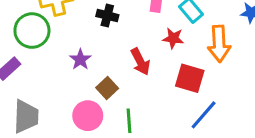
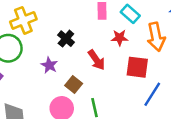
black cross: (107, 16) -> (66, 39), moved, turned 35

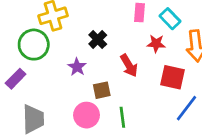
brown square: (74, 84) -> (102, 90), turned 35

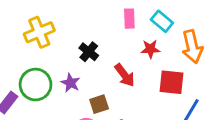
green circle: (34, 45) -> (36, 85), moved

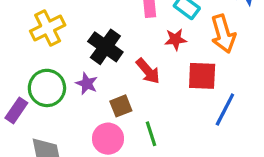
black cross: (89, 52) -> (105, 47), size x1.5

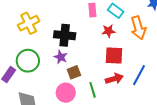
black cross: (105, 47) -> (65, 35), turned -30
red arrow: (148, 71) -> (114, 79), moved, turned -66
red square: (202, 76) -> (114, 55), moved
purple star: (87, 84) -> (61, 57), moved

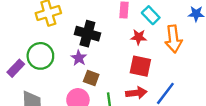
brown square: (74, 72) -> (91, 78), turned 32

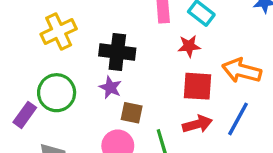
orange arrow: (173, 39) -> (242, 71), moved, turned 120

